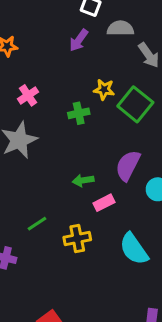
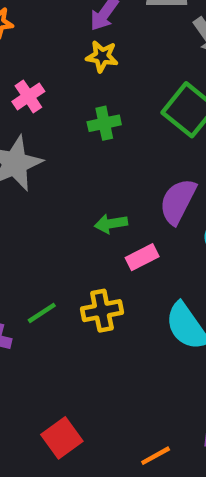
yellow star: (104, 89) -> (102, 56), moved
green line: (37, 224) -> (42, 313), moved

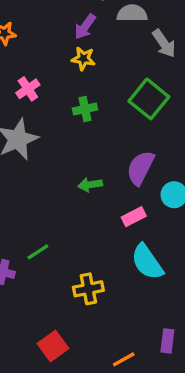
pink rectangle: (142, 257) -> (134, 217), moved
yellow cross: (102, 311) -> (88, 289), moved

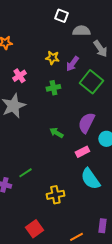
purple arrow: (85, 27) -> (72, 64), moved
green arrow: (90, 185) -> (56, 133), turned 40

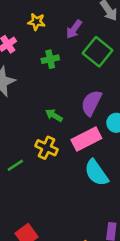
yellow star: (52, 58) -> (36, 22), moved
pink rectangle: (82, 152) -> (86, 139), size x1.6
yellow cross: (55, 195) -> (46, 148), moved, turned 36

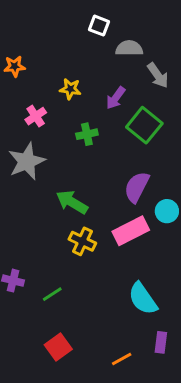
green arrow: (54, 115) -> (72, 202), moved, size x1.5
green line: (15, 165) -> (52, 294), moved
cyan semicircle: (96, 173) -> (143, 299), moved

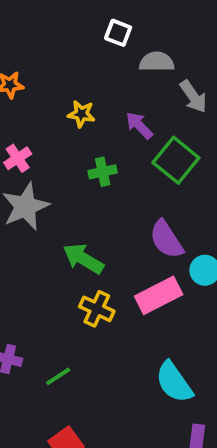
purple arrow: (116, 98) -> (139, 125), turned 100
pink cross: (36, 116) -> (18, 158), moved
purple semicircle: (137, 187) -> (166, 239), turned -60

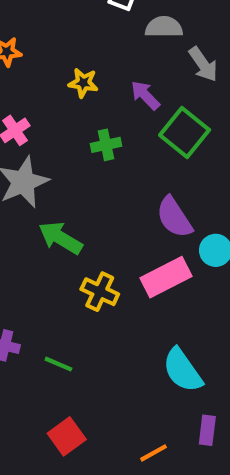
green arrow: (83, 259) -> (60, 238), moved
green line: (58, 376) -> (58, 364), turned 56

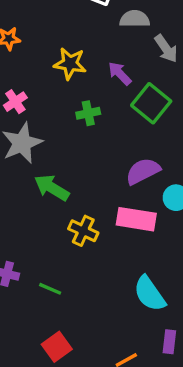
yellow star: (83, 83) -> (70, 64), size x1.4
purple semicircle: (174, 217) -> (143, 171), turned 96
pink rectangle: (166, 277) -> (136, 219), turned 36

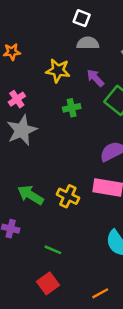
gray semicircle: (135, 19) -> (88, 43), moved
green arrow: (52, 188) -> (31, 195), moved
green line: (50, 289) -> (53, 250), moved

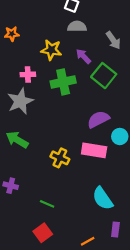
pink cross: (17, 99) -> (28, 74), moved, turned 32
green cross: (72, 108) -> (63, 82), size x1.6
green arrow: (31, 195) -> (17, 140), moved

